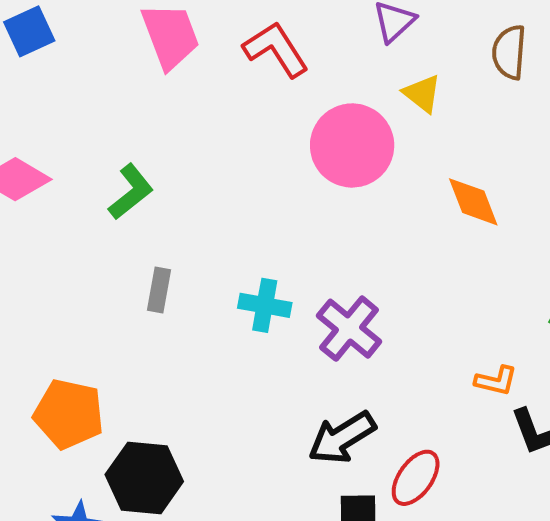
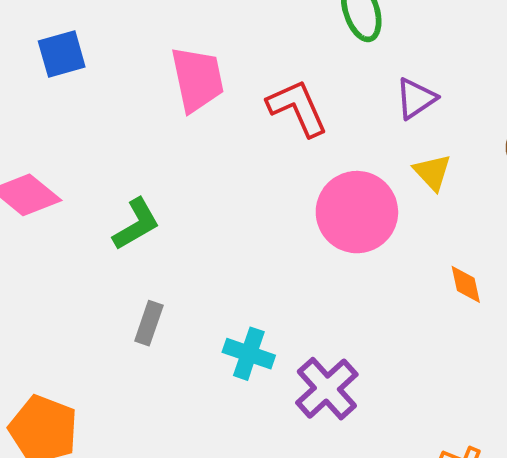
orange diamond: (473, 202) -> (466, 284), size x0.7

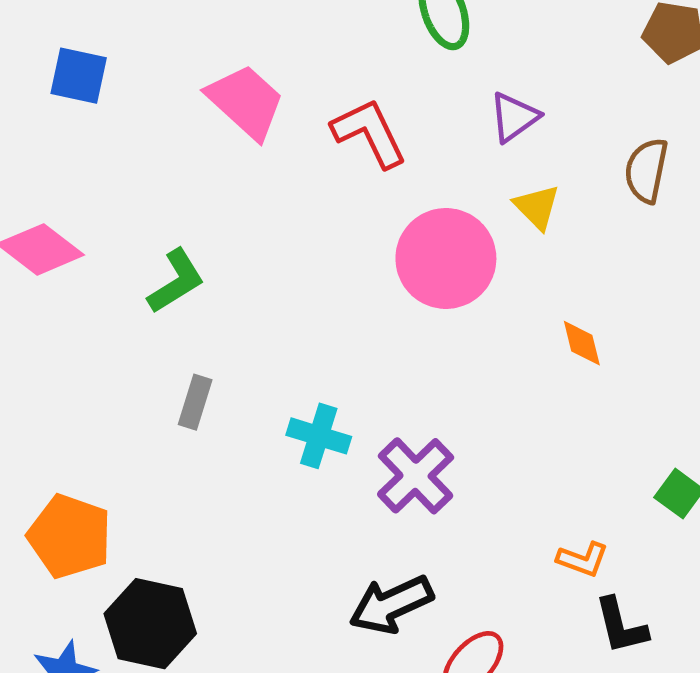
blue square: (62, 54) -> (79, 76), turned 30
pink trapezoid: (197, 79) -> (246, 102), turned -34

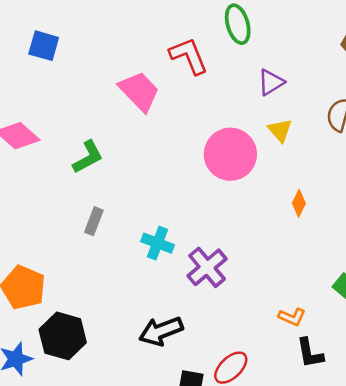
pink trapezoid: (246, 102) -> (139, 91), moved
red L-shape: (369, 133) -> (189, 56), moved
orange diamond: (582, 343) -> (299, 203), turned 36
black arrow: (391, 605) -> (161, 331), moved

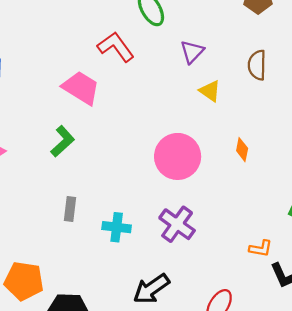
pink circle: (230, 154) -> (178, 156), moved
green L-shape: (88, 157) -> (63, 141), moved
cyan cross: (158, 243) -> (117, 227), moved

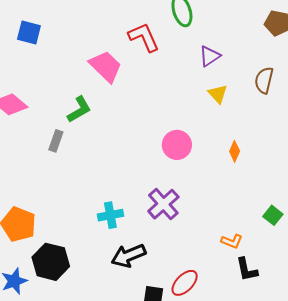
pink circle: (178, 156) -> (177, 145), size x0.7
gray rectangle: (70, 209) -> (56, 141), moved
cyan cross: (117, 227) -> (110, 215), moved, turned -30

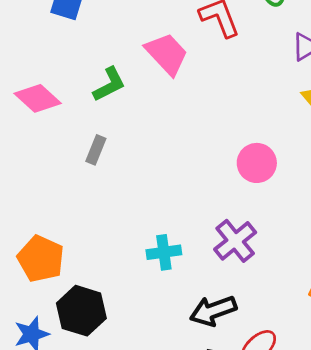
green L-shape: (79, 110) -> (109, 84), moved
black arrow: (128, 256) -> (213, 311), moved

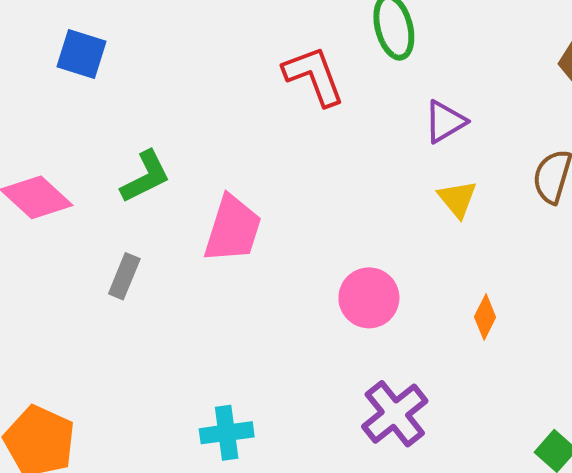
pink trapezoid: (167, 54) -> (233, 229), moved, turned 60
purple cross: (235, 241) -> (395, 414), moved

